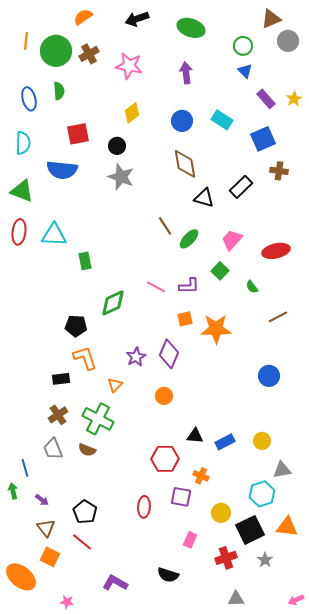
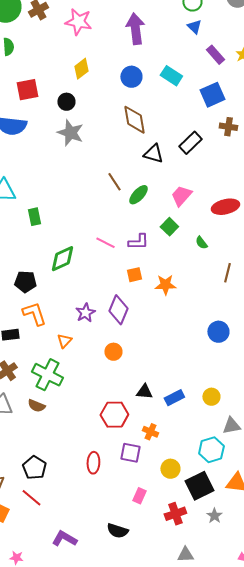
purple arrow: (186, 73) -> (135, 29), size x1.4
brown line: (278, 317) -> (227, 273), turned -48
orange star: (216, 329) -> (165, 285), size x0.7

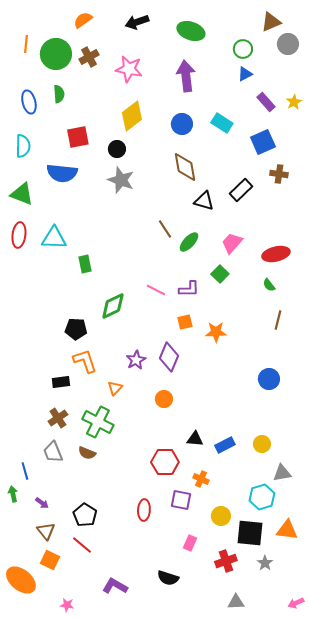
blue triangle: (194, 27) -> (245, 74), turned 49
yellow diamond: (81, 69) -> (132, 116), size x1.4
green semicircle: (201, 243) -> (269, 285), moved
black square: (199, 486) -> (250, 533), turned 32

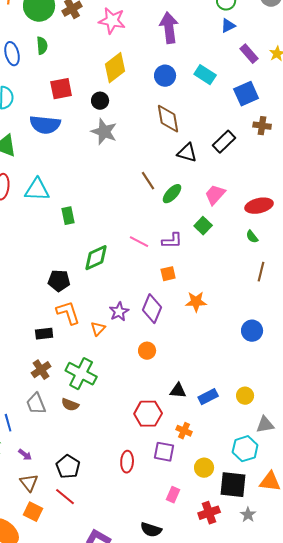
orange star: (216, 332) -> (196, 302), moved
orange triangle: (115, 388) -> (98, 329), moved

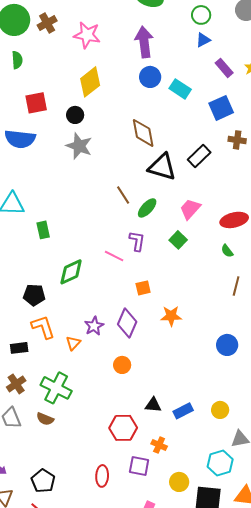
blue circle: (165, 76) -> (150, 77), moved
black triangle: (187, 153) -> (162, 167), size x1.4
purple L-shape: (172, 241) -> (137, 241), moved, turned -80

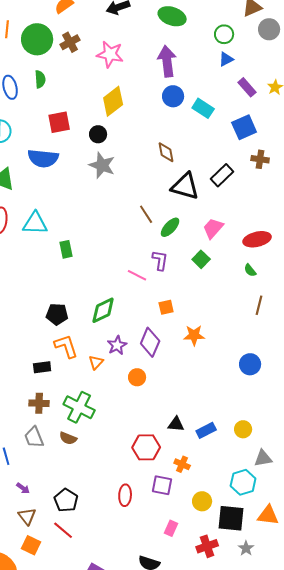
brown diamond: (143, 133) -> (166, 152), size x0.7
green diamond: (71, 272) -> (103, 310), moved
orange circle: (122, 365) -> (137, 377), moved
brown cross: (16, 384) -> (39, 403), turned 36

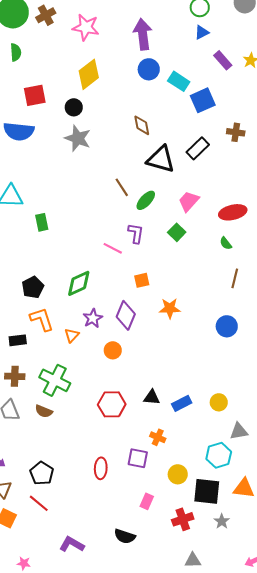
blue square: (244, 127) -> (203, 100), moved
black pentagon: (57, 314) -> (33, 287), turned -30
blue circle: (250, 364) -> (227, 326), moved
red hexagon: (146, 447) -> (112, 404), moved

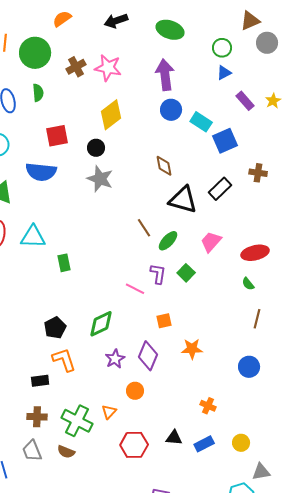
brown cross: (46, 15) -> (76, 67), moved
green square: (177, 232) -> (186, 273), moved
orange triangle: (72, 335) -> (109, 412), moved
orange cross: (158, 437) -> (208, 406), moved

